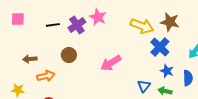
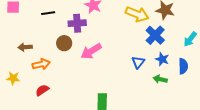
purple cross: (77, 25) -> (77, 23), moved, turned 30
pink arrow: (111, 63) -> (91, 51), moved
blue triangle: (144, 86) -> (138, 62), moved

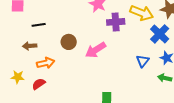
black line: (48, 13) -> (39, 25), moved
purple cross: (77, 23) -> (116, 22), moved
red semicircle: (42, 90) -> (39, 84), moved

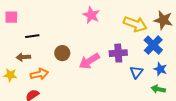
purple cross: (116, 22) -> (118, 53), moved
yellow star: (18, 77) -> (10, 75), moved

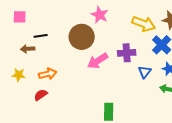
brown circle: (62, 53) -> (82, 37), moved, size x1.6
brown arrow: (23, 57) -> (28, 49), moved

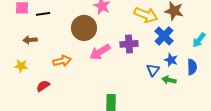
black line: (41, 36) -> (43, 14), moved
blue triangle: (145, 72) -> (153, 70), moved
orange arrow: (48, 74) -> (62, 61), moved

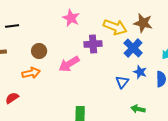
brown circle: (84, 28) -> (39, 51), moved, size x0.6
purple cross: (129, 44) -> (93, 44), moved
green arrow: (169, 80) -> (138, 109), moved

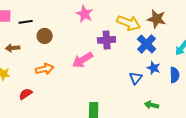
brown circle: (39, 51) -> (45, 36), moved

